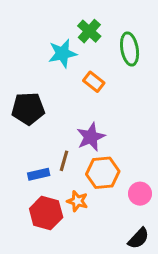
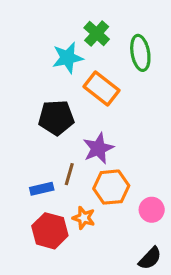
orange rectangle: (94, 82) -> (102, 88), size x1.5
black pentagon: (28, 109) -> (56, 118), moved

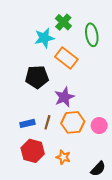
brown line: (69, 174) -> (47, 122), moved
pink circle: (152, 210) -> (99, 126), moved
orange star: (84, 218) -> (63, 157), moved

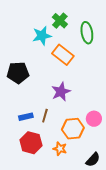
black pentagon: (37, 77) -> (18, 73), moved
orange hexagon: (73, 122) -> (73, 129), moved

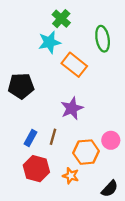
green cross: (60, 21) -> (61, 19), moved
blue rectangle: (26, 117) -> (31, 138), turned -48

